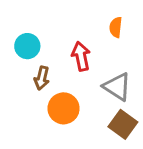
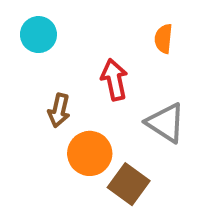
cyan circle: (27, 46) -> (38, 35), moved
brown square: (123, 124) -> (129, 184), moved

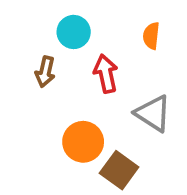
cyan circle: (38, 35) -> (74, 32), moved
brown arrow: (59, 110) -> (45, 72), moved

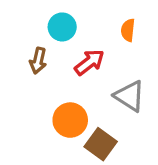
red arrow: (106, 74) -> (89, 62), turned 64

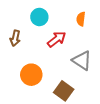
brown arrow: (38, 61) -> (15, 38), moved
orange circle: (70, 120) -> (31, 75), moved

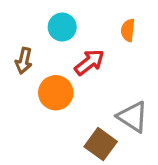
gray triangle: (82, 60) -> (133, 117), moved
orange circle: (31, 75) -> (56, 93), moved

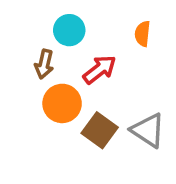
brown arrow: (24, 61) -> (44, 64), moved
brown square: (101, 144) -> (100, 130), moved

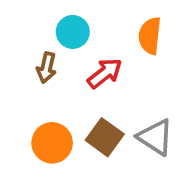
orange semicircle: (143, 34) -> (150, 36), size x1.4
orange circle: (62, 103) -> (52, 143), moved

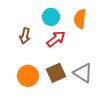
cyan circle: (73, 32) -> (51, 17), moved
brown square: (105, 137) -> (56, 73), turned 30

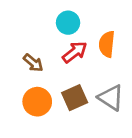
orange semicircle: (80, 19) -> (107, 44), moved
brown arrow: (25, 36) -> (33, 63), moved, turned -63

